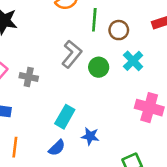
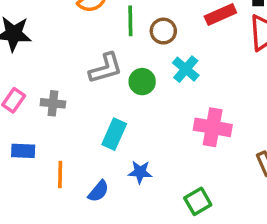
gray L-shape: (72, 54) -> (106, 68), turned 40
cyan rectangle: (65, 117) -> (114, 134), moved
orange line: (15, 147) -> (60, 174), moved

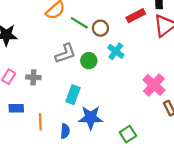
green line: (130, 21) -> (79, 23), turned -54
pink cross: (213, 127) -> (154, 85), moved, turned 35
blue star: (140, 172) -> (91, 118), size x1.6
blue semicircle: (98, 191) -> (65, 131), turned -32

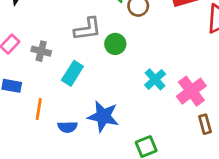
cyan cross: (116, 51) -> (155, 79), moved
cyan rectangle: (73, 95) -> (72, 73), moved
blue semicircle: (65, 131) -> (68, 127), turned 72

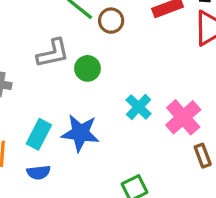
cyan rectangle: (72, 73) -> (39, 134), moved
blue star: (103, 116) -> (80, 133), moved

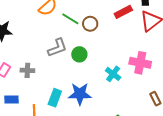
pink cross: (183, 117) -> (140, 63), moved, turned -30

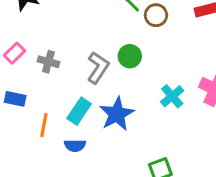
gray L-shape: (57, 48) -> (98, 68), moved, turned -50
blue star: (80, 94) -> (117, 114), turned 30

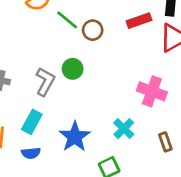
cyan cross: (172, 96) -> (124, 129), moved
blue star: (117, 114) -> (75, 137), moved

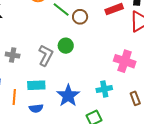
cyan rectangle: (32, 122) -> (36, 85), turned 60
cyan cross: (124, 129) -> (104, 89), turned 35

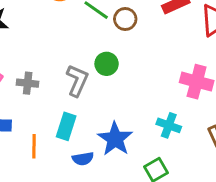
cyan rectangle: (36, 85) -> (66, 126), turned -66
cyan cross: (104, 89) -> (169, 125), turned 35
blue semicircle: (36, 108) -> (83, 159), moved

